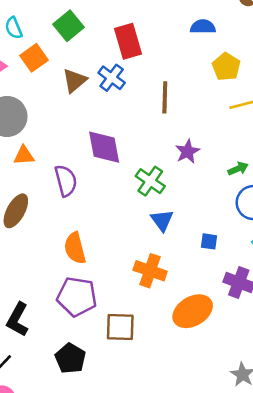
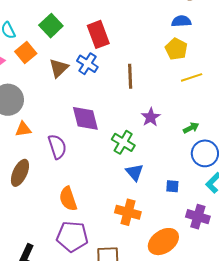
blue semicircle: (203, 27) -> (181, 21), moved

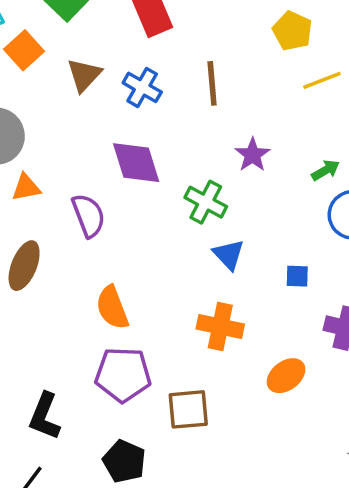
blue cross: (87, 64) -> (142, 87), moved
orange ellipse: (163, 242) -> (286, 376), size x0.7

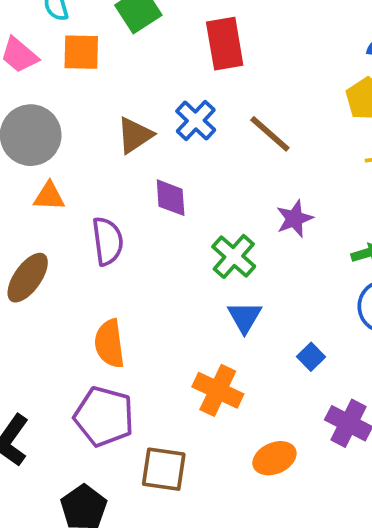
orange square: (24, 50) -> (81, 52), turned 30
brown triangle: (84, 75) -> (135, 135), moved
brown line: (212, 83) -> (270, 134), turned -57
purple diamond: (136, 163) -> (171, 198), size x0.7
blue square: (297, 276) -> (311, 357), turned 30

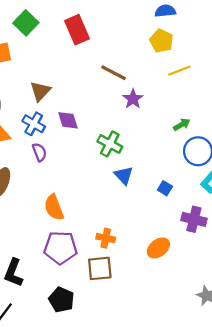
blue cross: (196, 121) -> (34, 124), moved
purple star: (294, 219) -> (133, 99), moved
purple semicircle: (108, 241) -> (39, 152), size x0.7
orange cross: (218, 390) -> (106, 238), moved, size x0.7

